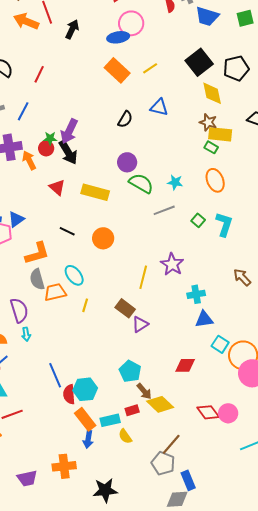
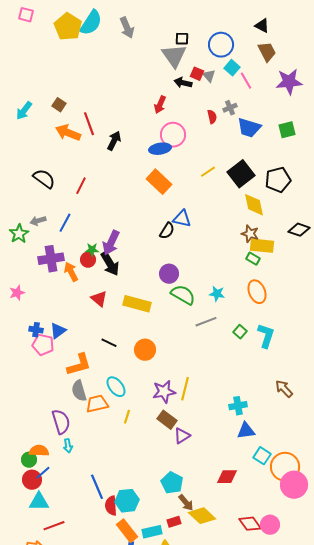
yellow line: (150, 68) -> (208, 172), moved
blue triangle: (159, 107) -> (182, 219), moved
purple star: (172, 264) -> (164, 392), moved, turned 30

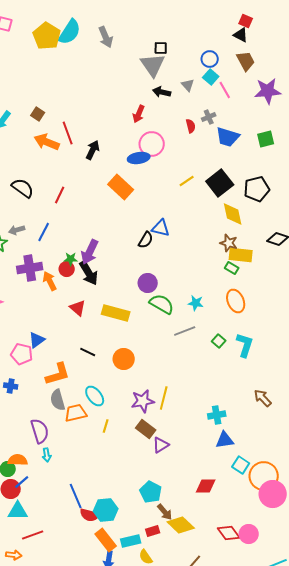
blue circle: (221, 45) -> (210, 59), moved, size x0.7
red square: (197, 74) -> (246, 21), moved
orange rectangle: (159, 182) -> (121, 187), moved
blue cross: (36, 330) -> (11, 386), moved
red semicircle: (111, 506) -> (90, 515), turned -72

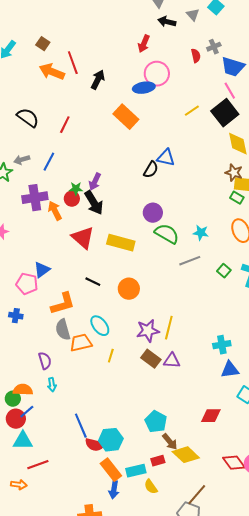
pink line: (225, 90) -> (230, 91), moved
purple arrow: (90, 252) -> (95, 182), size x0.7
red triangle: (78, 308) -> (83, 238), size x1.4
purple semicircle: (40, 431) -> (45, 361), size x0.7
purple triangle: (161, 445) -> (172, 361), moved, turned 36

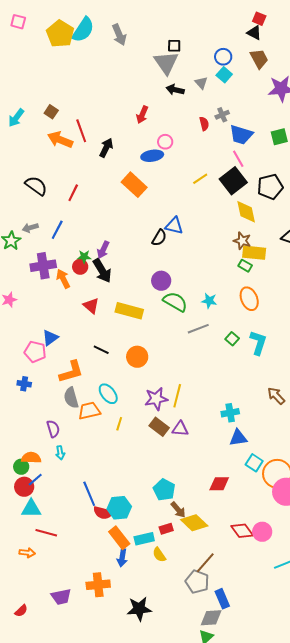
red arrow: (144, 44) -> (142, 115), moved
pink circle: (157, 74) -> (165, 142), size x0.6
red triangle: (83, 238) -> (91, 306), size x0.7
red line: (38, 465) -> (46, 533), turned 35

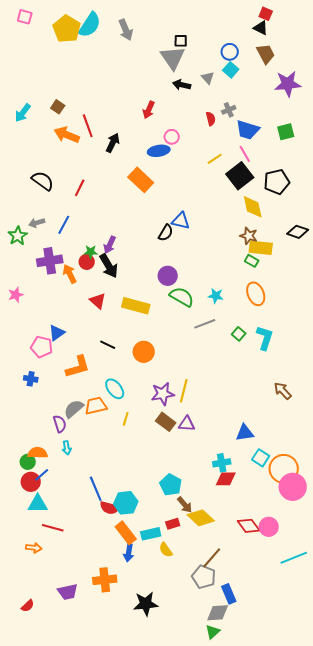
yellow line: (200, 179) -> (215, 159), moved
gray semicircle: (71, 398) -> (74, 409), moved, turned 65
cyan cross: (230, 413) -> (222, 463), moved

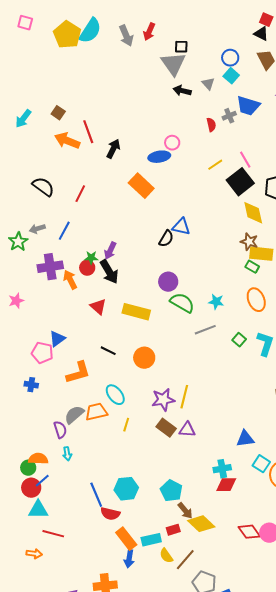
red arrow: (149, 110) -> (149, 32), moved
blue trapezoid: (248, 130) -> (248, 106), moved
cyan hexagon: (126, 503) -> (126, 489), moved
brown line: (212, 558) -> (185, 560), moved

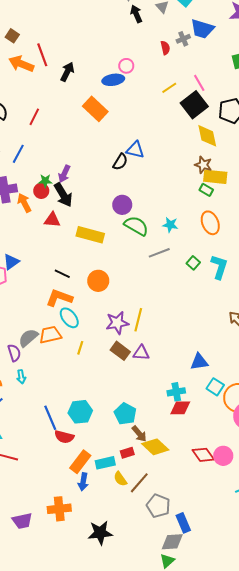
black arrow: (182, 91) -> (136, 14), turned 54
red triangle: (98, 307) -> (52, 220), moved, turned -36
orange L-shape: (78, 373) -> (59, 298), moved, turned -144
orange rectangle: (126, 539) -> (80, 462), turned 75

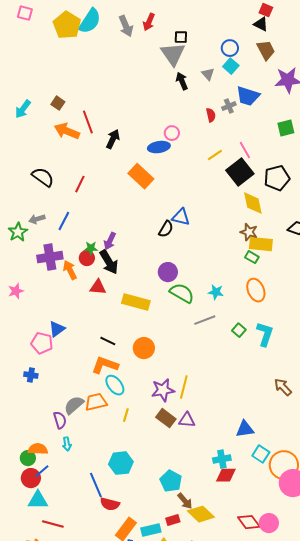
cyan hexagon: (80, 412) -> (121, 463), moved

